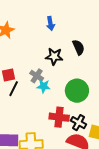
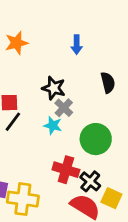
black star: (54, 56) -> (54, 88), moved
gray cross: (37, 76) -> (64, 108), moved

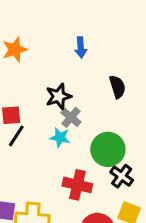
black star: (54, 88) -> (59, 96), turned -30
black cross: (90, 181) -> (122, 176), moved

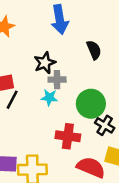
blue arrow: (81, 47) -> (60, 20), size x1.6
gray cross: (71, 117) -> (57, 80), turned -35

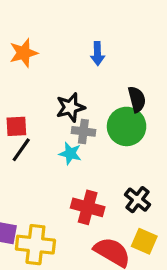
blue arrow: (60, 20) -> (98, 54), size x0.6
green circle: (91, 104) -> (127, 126), moved

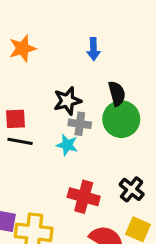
black semicircle: (137, 99) -> (117, 94), moved
black line: (21, 150) -> (20, 141), turned 65

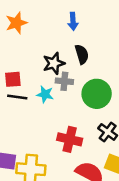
black semicircle: (117, 94) -> (82, 54), moved
green circle: (121, 119) -> (97, 94), moved
cyan star: (67, 145) -> (45, 94), moved

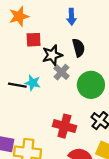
red square: (13, 79) -> (34, 40), moved
gray cross: (64, 81) -> (62, 72), turned 35
cyan star: (45, 94) -> (33, 83), moved

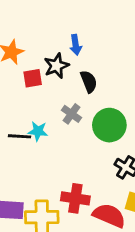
black star: (52, 55) -> (56, 66), moved
red cross: (64, 126) -> (75, 198), moved

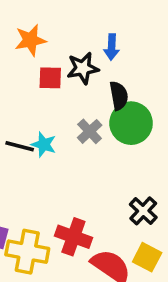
green circle: (109, 125) -> (131, 123), moved

